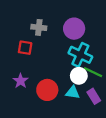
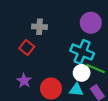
purple circle: (74, 29) -> (91, 23), moved
red square: (25, 48) -> (27, 48), turned 32

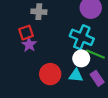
red square: (27, 48) -> (26, 33), turned 32
purple star: (24, 81) -> (29, 45), moved

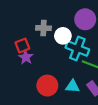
gray cross: (39, 12) -> (43, 28), moved
white circle: (81, 58) -> (63, 36), moved

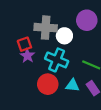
gray cross: (43, 28) -> (46, 28), size x1.5
cyan cross: (77, 49) -> (57, 60), moved

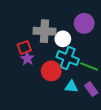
cyan cross: (57, 60) -> (68, 58), moved
red circle: (48, 84) -> (51, 71), moved

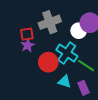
gray cross: (44, 31) -> (50, 22), turned -35
white circle: (63, 39) -> (79, 31), moved

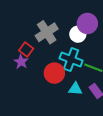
red square: (27, 34) -> (26, 49), turned -32
purple star: (28, 45) -> (21, 62), moved

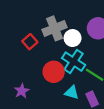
white circle: (78, 34) -> (73, 38), moved
purple star: (21, 62) -> (22, 91), moved

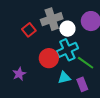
cyan cross: (74, 62) -> (67, 50), turned 30
cyan triangle: (72, 93) -> (64, 78), turned -32

